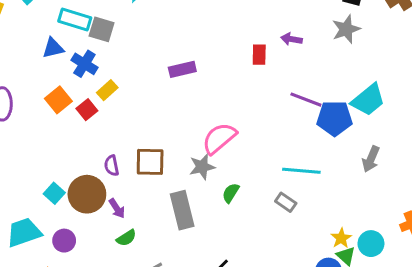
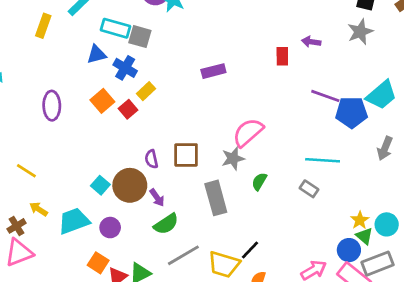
green semicircle: (126, 238) -> (166, 224), size x1.4

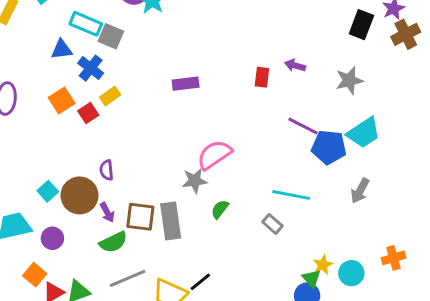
gray star: (360, 32) -> (349, 80), moved
brown square: (186, 155) -> (140, 217), moved
green triangle: (364, 236) -> (311, 278), moved

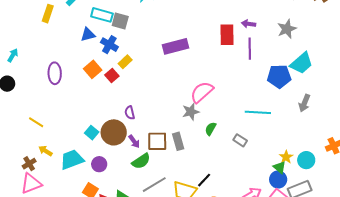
red rectangle: (262, 77) -> (227, 35), size x1.5
purple rectangle: (186, 84) -> (176, 46), size x1.4
purple line: (303, 126) -> (250, 49), moved, turned 70
gray rectangle: (171, 221) -> (178, 141), size x0.7
gray rectangle: (272, 224) -> (240, 140), moved

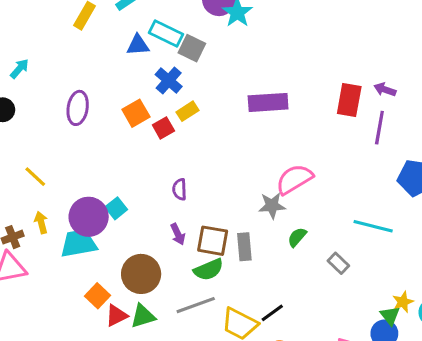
blue triangle: (88, 35) -> (138, 45), moved
brown circle: (114, 132) -> (141, 274), moved
yellow arrow: (45, 151) -> (41, 222), turned 32
green semicircle: (141, 161) -> (209, 270), moved
purple circle: (99, 164) -> (89, 217), moved, size x1.6

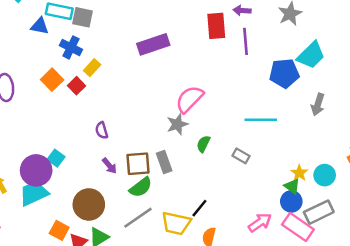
blue triangle: (138, 45) -> (40, 26), turned 30

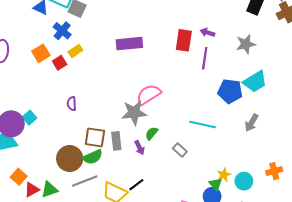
gray star: (177, 124) -> (134, 113), size x1.4
purple arrow: (109, 166) -> (140, 148), moved
brown circle: (89, 204) -> (70, 159), moved

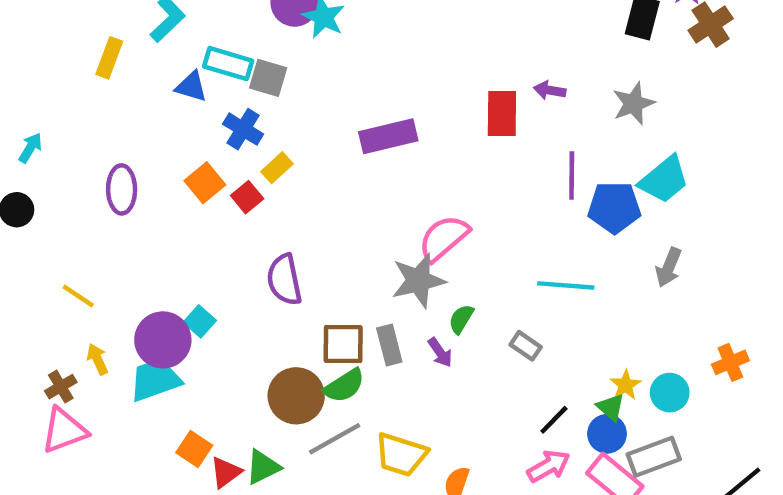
purple line: (205, 58) -> (572, 175), moved
purple semicircle: (72, 104) -> (284, 280), size x1.6
black line: (136, 185) -> (554, 420), moved

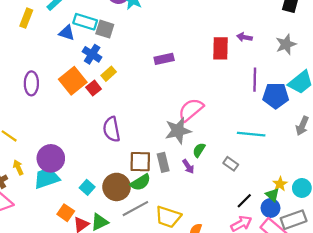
purple rectangle: (388, 136) -> (164, 59), size x0.7
orange square: (205, 183) -> (73, 81), size x1.4
cyan square: (200, 321) -> (87, 187), moved

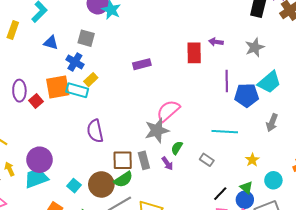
cyan rectangle: (85, 22) -> (77, 90), moved
orange square: (73, 81) -> (58, 87), turned 30
red square: (94, 88) -> (36, 101), moved
yellow star: (280, 184) -> (252, 160), moved

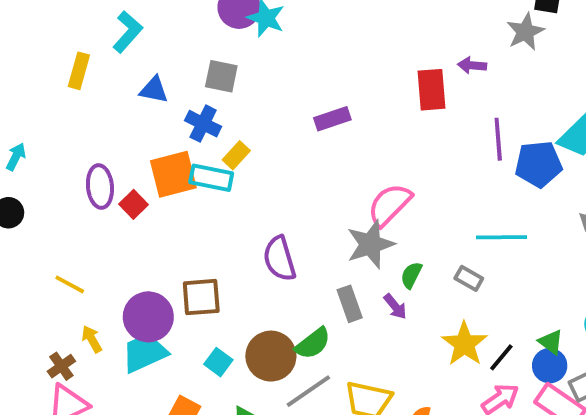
gray star: (255, 47) -> (525, 32), moved
purple semicircle: (95, 131) -> (279, 259), moved
brown square: (123, 160) -> (201, 297), moved
gray rectangle: (207, 160) -> (469, 278), moved
yellow star: (252, 160) -> (464, 344), moved, size x1.6

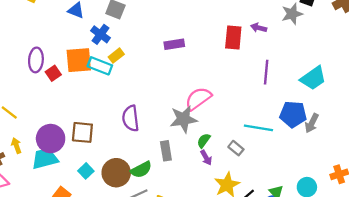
blue pentagon: (538, 164) -> (293, 114), moved
purple arrow: (395, 306) -> (206, 158), moved

